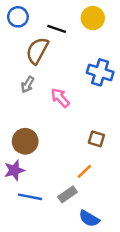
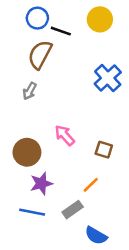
blue circle: (18, 17) -> (37, 18), moved
blue cross: (100, 72) -> (108, 78), turned 30
pink arrow: (60, 98) -> (65, 135), moved
purple star: (14, 170) -> (41, 183), moved

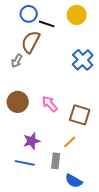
gray arrow: (30, 91) -> (17, 61), moved
brown square: (104, 150) -> (80, 115), size x1.5
brown circle: (27, 152) -> (18, 102), moved
gray rectangle: (73, 210) -> (56, 161), turned -49

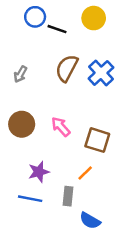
brown semicircle: (31, 42) -> (67, 68), moved

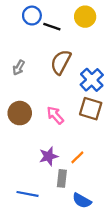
blue cross: (101, 73) -> (92, 80), moved
brown square: (97, 140) -> (91, 109), moved
purple star: (39, 172) -> (49, 156), moved
blue line: (30, 199) -> (27, 194), moved

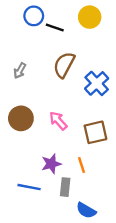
brown square: (91, 109) -> (95, 132), moved, turned -30
orange line: (77, 157) -> (81, 165), turned -64
blue line: (27, 194) -> (29, 187), moved

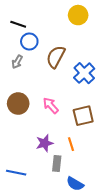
blue circle: (34, 16) -> (29, 42), moved
black line: (55, 28) -> (18, 24), moved
blue line: (29, 187) -> (16, 173), moved

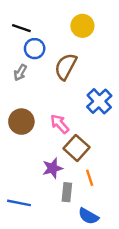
yellow circle: (78, 15) -> (82, 26), moved
blue cross: (84, 73) -> (99, 101), moved
brown square: (83, 116) -> (76, 148), moved, turned -35
orange line: (71, 144) -> (90, 178), moved

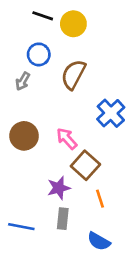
yellow circle: (82, 26) -> (73, 24), moved
black line: (21, 28) -> (43, 16), moved
gray rectangle: (67, 192) -> (63, 219), moved

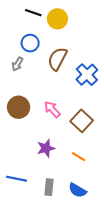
blue cross: (111, 113) -> (87, 75), moved
brown square: (85, 165) -> (82, 121), moved
orange line: (100, 199) -> (78, 157), turned -40
gray rectangle: (63, 219) -> (49, 187), moved

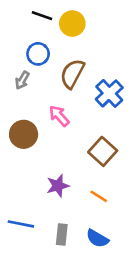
pink arrow: (52, 109) -> (59, 116), moved

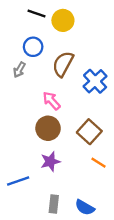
brown circle: (24, 134) -> (48, 128), moved
orange line: (99, 196) -> (98, 163), moved
blue line: (21, 224) -> (18, 181), moved, turned -30

